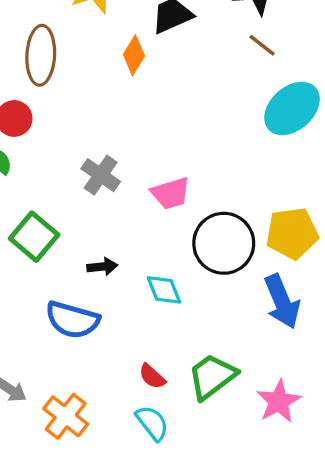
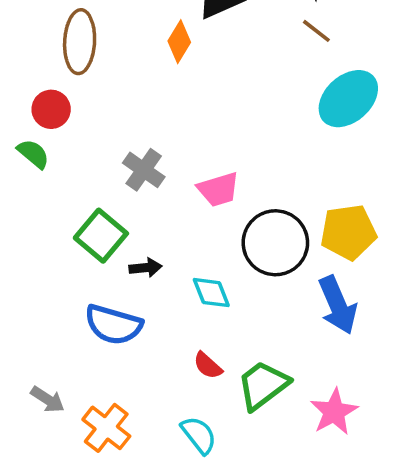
green square: (34, 237) -> (101, 236), moved
red semicircle: (152, 376) -> (208, 366), moved

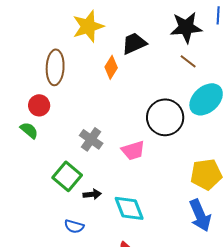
black circle: (275, 243) -> (165, 117), moved
cyan diamond: (211, 293) -> (129, 208), size x1.4
blue semicircle: (113, 325) -> (74, 226), size x0.6

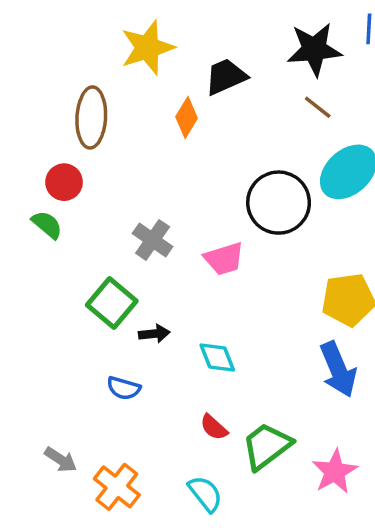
cyan diamond: (129, 208) -> (217, 357), size x0.7

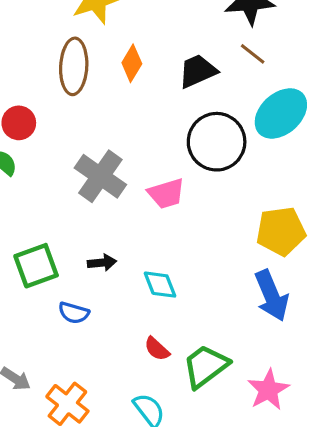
black trapezoid: (226, 77) -> (198, 71), moved
brown ellipse: (91, 117) -> (74, 66), moved
gray cross: (153, 240) -> (100, 176), size x1.4
green square: (112, 303) -> (36, 266), moved, turned 30

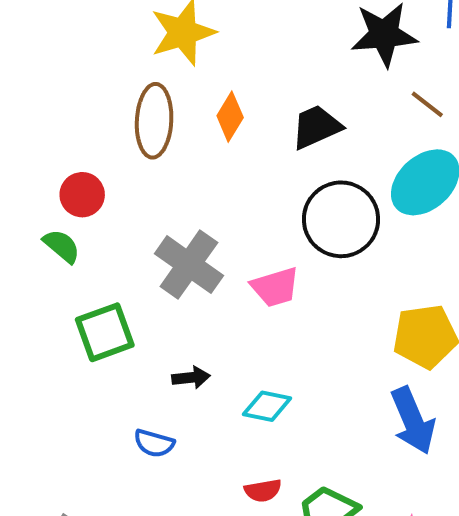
brown line: (253, 54) -> (427, 104), moved
green square: (36, 266) -> (105, 332), moved
cyan diamond: (160, 285) -> (267, 406), turned -57
red semicircle: (157, 349) -> (263, 490), turned -52

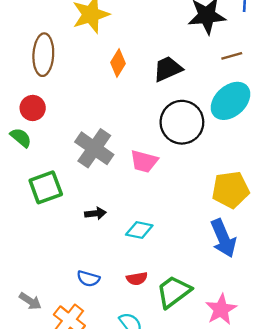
brown line: (427, 104) -> (232, 56), turned -54
brown ellipse: (154, 121) -> (43, 55), moved
pink trapezoid: (275, 287) -> (144, 161), turned 32
blue semicircle: (154, 443) -> (88, 279), moved

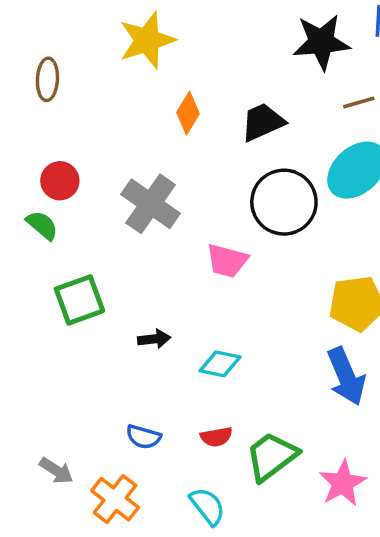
brown ellipse: (43, 55) -> (47, 79), moved, size x0.7
gray cross: (94, 148) -> (151, 204), moved

